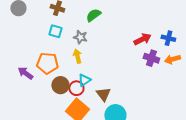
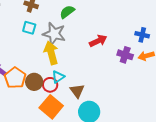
gray star: (80, 37) -> (54, 34), size x1.6
red arrow: (142, 39) -> (98, 41), moved
yellow arrow: (77, 56) -> (51, 53), size x1.6
orange pentagon: (47, 63) -> (15, 78), moved, turned 30

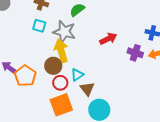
cyan triangle: (58, 77) -> (77, 75), moved
brown circle: (34, 82) -> (53, 66), moved
orange square: (51, 107) -> (61, 105), turned 30

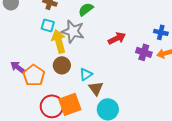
yellow arrow: (61, 51) -> (59, 41), moved
red circle: (60, 83) -> (52, 106), moved, size x1.5

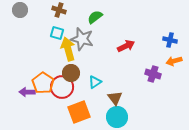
purple cross: (144, 52) -> (153, 74), moved
purple arrow: (18, 67) -> (27, 92), moved, turned -35
brown triangle: (96, 88) -> (115, 98), moved
red circle: (52, 106) -> (62, 87), moved

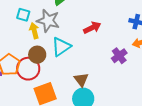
yellow arrow: (68, 49) -> (34, 31), size x0.7
purple cross: (153, 74) -> (119, 56), turned 35
cyan triangle: (95, 82) -> (61, 47), moved, size x1.5

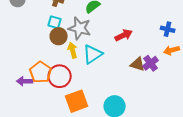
yellow arrow: (34, 31) -> (73, 50), moved
brown circle: (37, 55) -> (59, 36), moved
brown triangle: (81, 80) -> (138, 64), moved, turned -35

